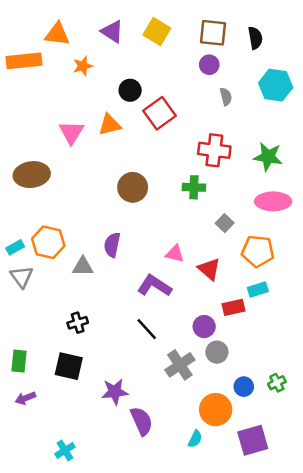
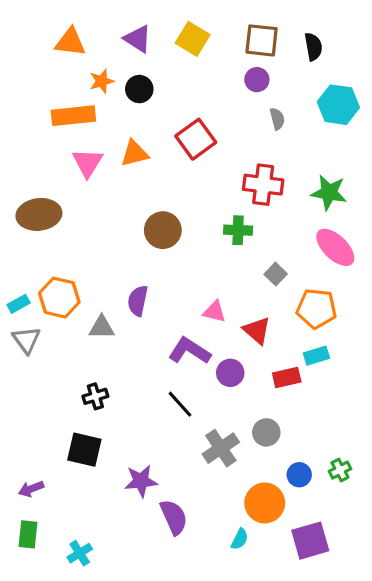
orange rectangle: (24, 61) -> (73, 116), moved
black circle: (130, 90) -> (139, 89), moved
pink ellipse: (273, 201) -> (335, 247), turned 44
purple circle: (204, 327) -> (230, 373), moved
green rectangle: (19, 361) -> (28, 534), moved

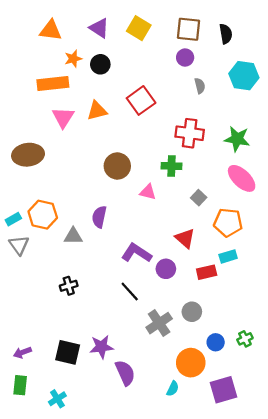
pink triangle: (215, 312) -> (148, 192), moved
black square: (84, 450) -> (68, 352), moved

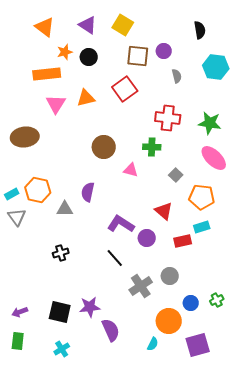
brown square: (188, 29) -> (138, 56), moved
orange triangle: (51, 30) -> (45, 27), turned 30
cyan cross: (57, 399) -> (62, 349), moved

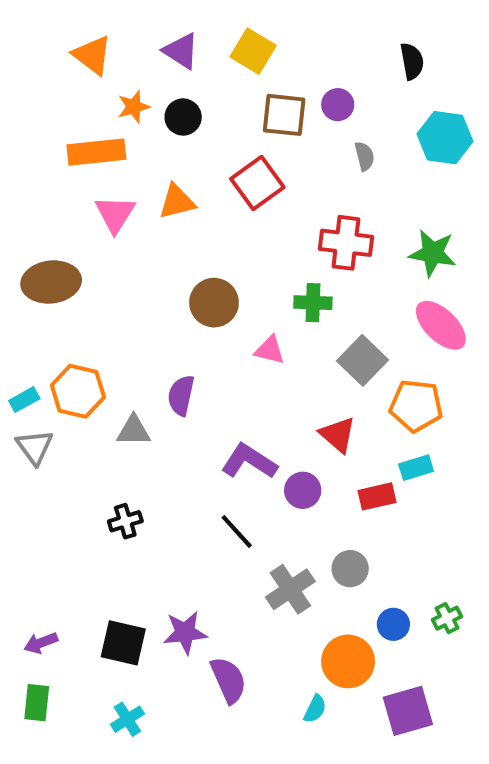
gray square: (176, 175) -> (362, 360), size x1.6

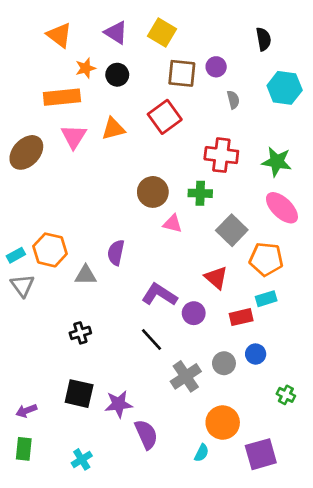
brown ellipse: (51, 282) -> (26, 152), moved, turned -40
brown circle: (214, 303) -> (153, 192), moved
green cross: (447, 618) -> (286, 395), turned -36
blue circle: (393, 624) -> (256, 354), moved
black square: (123, 643) -> (79, 394), moved

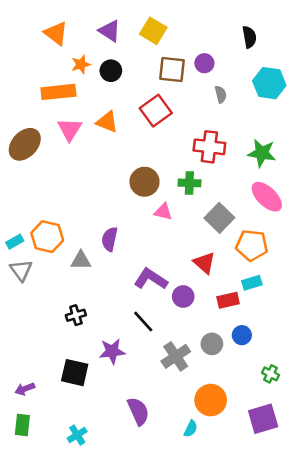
orange triangle: (113, 129) -> (107, 122), turned 35
purple star: (119, 404) -> (112, 351), moved
purple square: (261, 454) -> (263, 419), moved

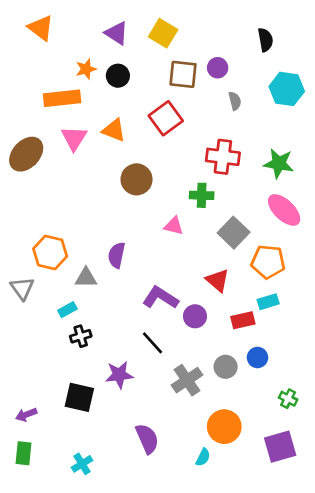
orange triangle: (56, 33) -> (41, 28), moved
brown circle: (145, 182) -> (137, 179), moved
cyan rectangle: (15, 242) -> (67, 310), moved

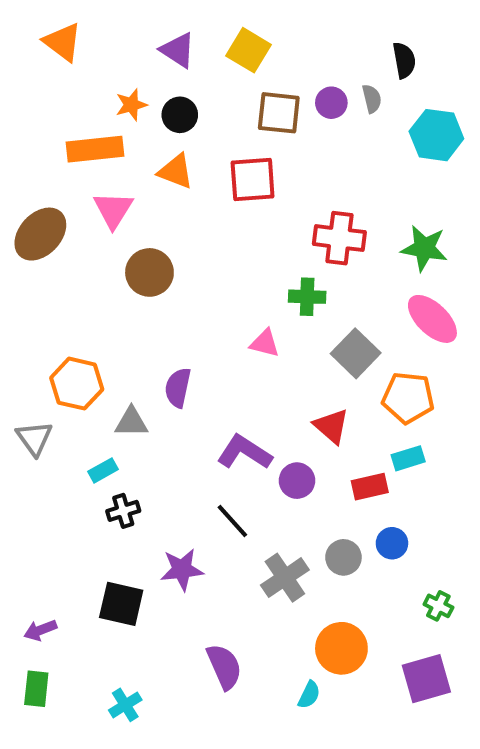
gray semicircle: (235, 101) -> (372, 99), moved
red square: (166, 118) -> (253, 179), turned 32
orange triangle: (114, 130) -> (176, 171), moved
brown circle: (137, 179) -> (149, 272), moved

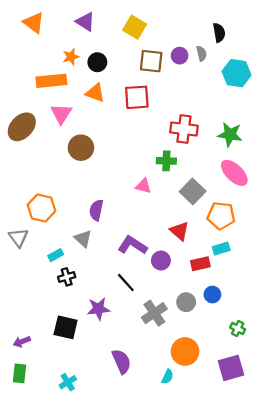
purple triangle: (178, 50) -> (85, 22), moved
gray triangle: (131, 422) -> (83, 239), moved, turned 42

